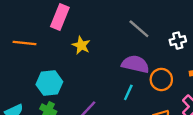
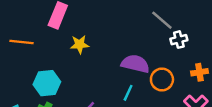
gray line: (139, 29) -> (162, 20), moved
yellow star: (81, 45) -> (80, 44), turned -30

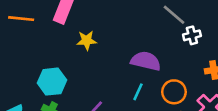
orange line: (21, 42) -> (21, 19), moved
orange circle: (162, 80) -> (174, 92), moved

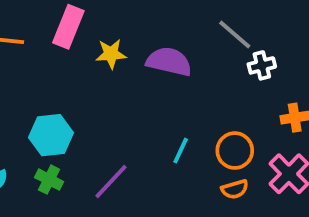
yellow star: (87, 40) -> (111, 54), moved
purple semicircle: (146, 61) -> (169, 62), moved

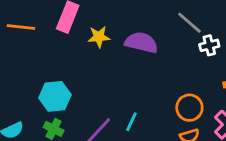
cyan line: (181, 151) -> (131, 122), moved

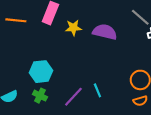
cyan line: (131, 122) -> (97, 90), turned -48

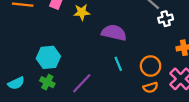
purple semicircle: (105, 32) -> (114, 33), moved
cyan line: (97, 90) -> (118, 64), moved

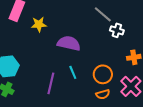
white cross: (166, 19) -> (117, 30), turned 32
purple line: (82, 83) -> (51, 83), moved, turned -30

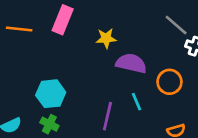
yellow star: (39, 24) -> (106, 38), moved
orange circle: (103, 74) -> (169, 82), moved

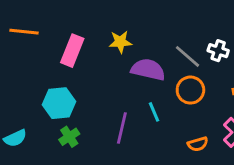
pink rectangle: (63, 20) -> (72, 51), moved
gray line: (176, 25) -> (188, 56), moved
green cross: (49, 124) -> (69, 137), moved, turned 30

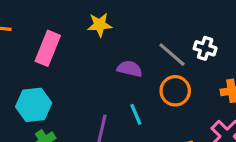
yellow star: (120, 42) -> (100, 25), moved
purple semicircle: (148, 70) -> (130, 69), size x0.7

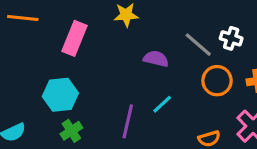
orange circle: (175, 91) -> (217, 81), moved
cyan line: (136, 114) -> (162, 104), turned 70

